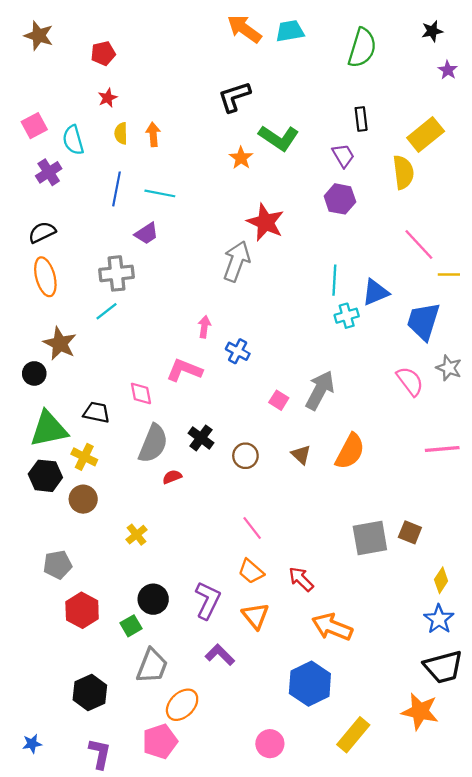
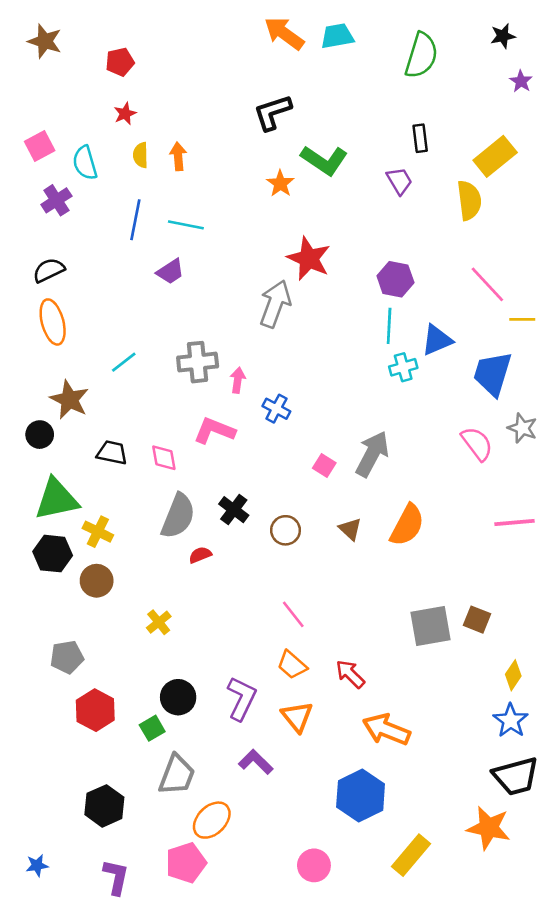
purple hexagon: (340, 199) -> (395, 279), moved
gray cross: (117, 273) -> (198, 362), moved
black trapezoid: (96, 412) -> (112, 453), moved

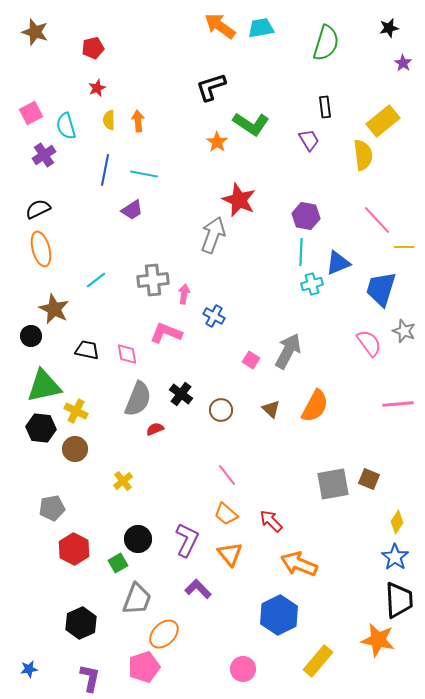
black trapezoid: (516, 776) -> (399, 600), turned -78

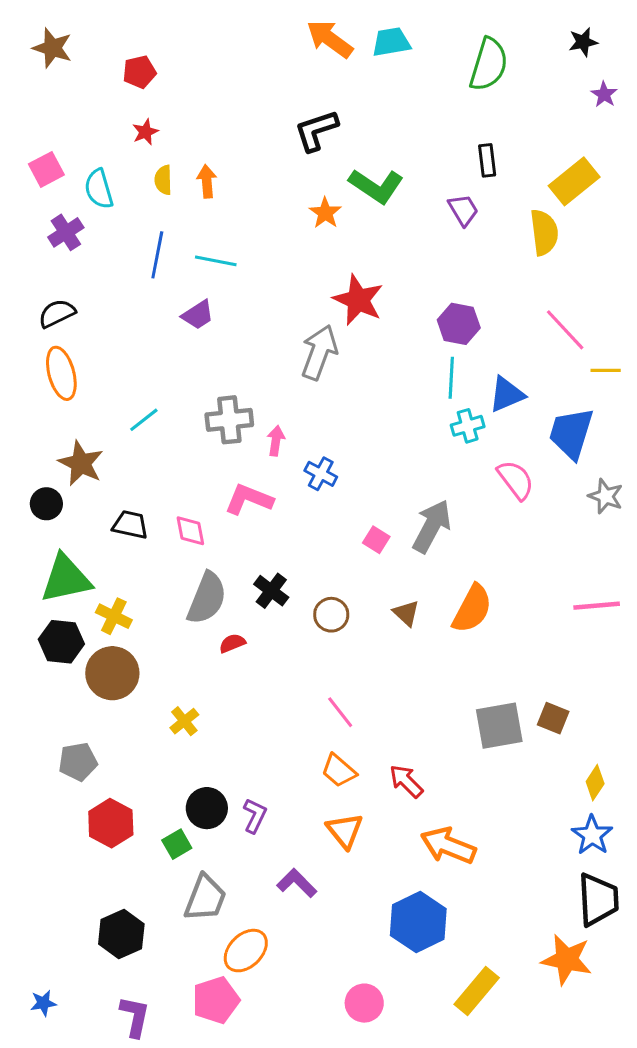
pink semicircle: (369, 343) -> (516, 480), moved
brown circle: (75, 449) -> (112, 673), size x1.4
purple L-shape: (187, 540) -> (255, 816), moved, size x0.7

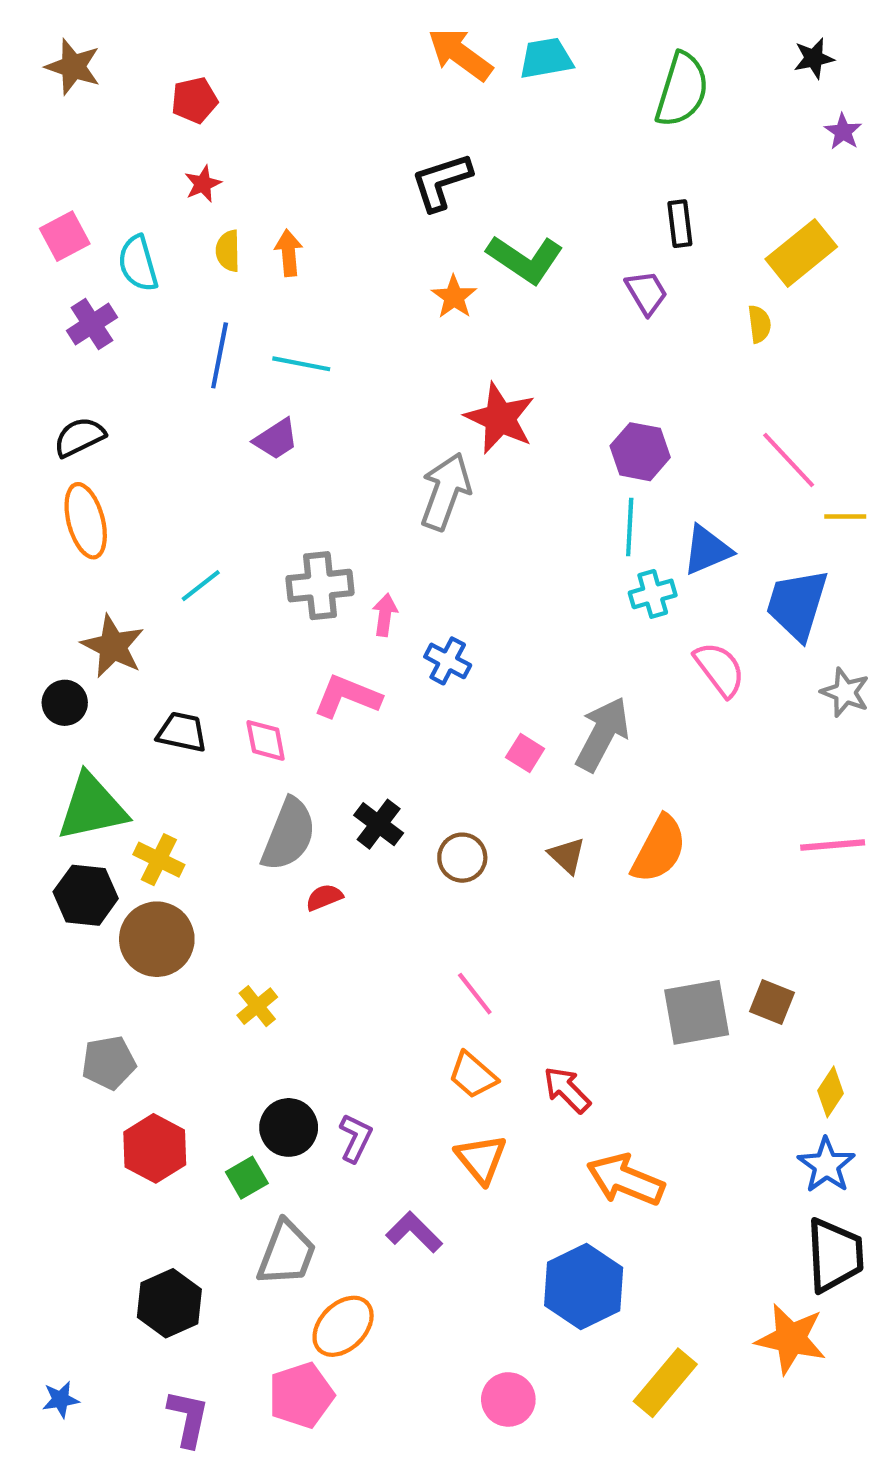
yellow semicircle: (544, 232) -> (759, 324), size x0.6

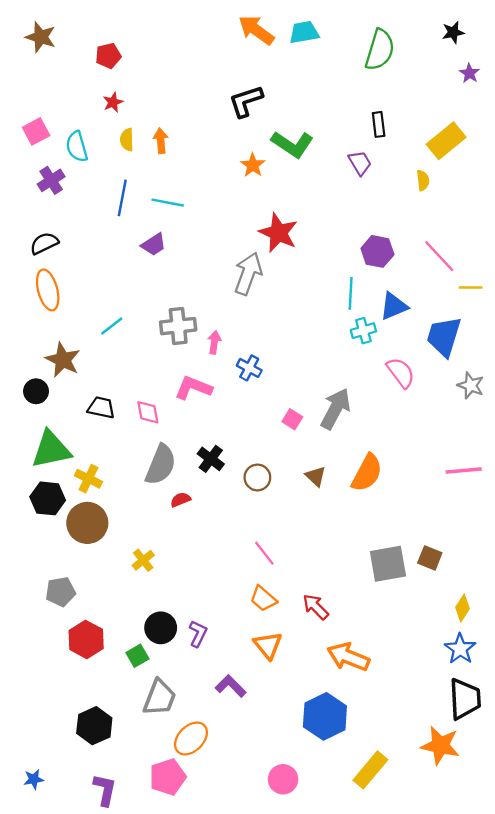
purple hexagon: (640, 452) -> (377, 251), moved

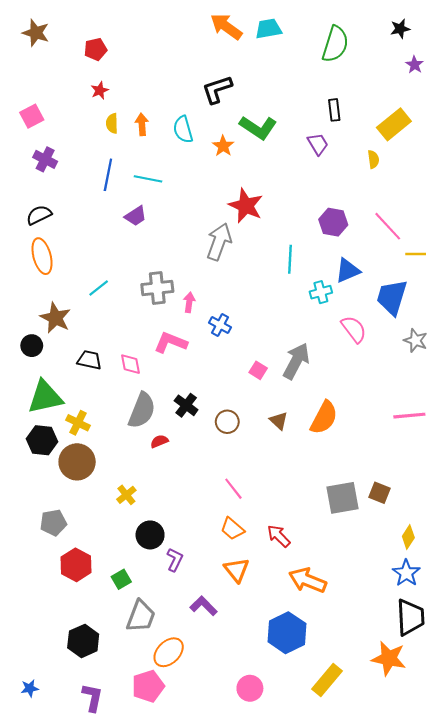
cyan semicircle: (77, 147) -> (183, 130), moved
purple cross: (51, 180) -> (45, 159), turned -30
cyan line: (351, 293) -> (290, 259), moved
black circle: (161, 628) -> (150, 535), moved

